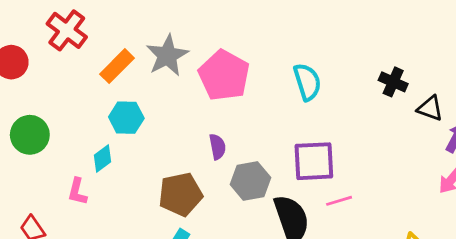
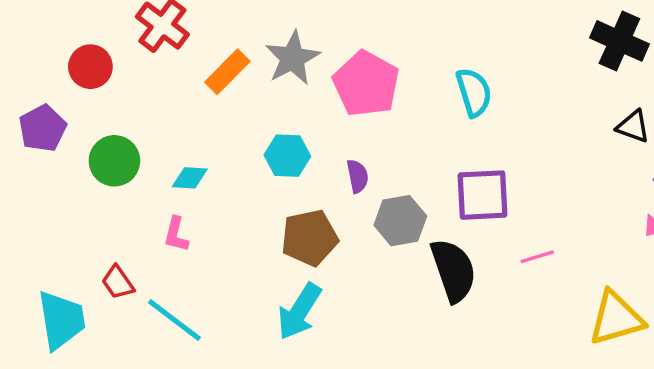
black cross: (393, 82) -> (619, 41), moved, size x1.5
cyan hexagon: (126, 118) -> (287, 156), moved
cyan diamond: (102, 159) -> (190, 178), moved, turned 40
pink line: (339, 201) -> (537, 257), moved

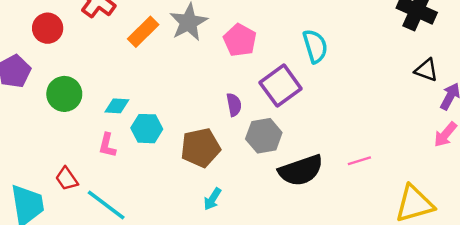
pink pentagon: (366, 84) -> (240, 40), size x0.7
cyan hexagon: (287, 156) -> (147, 129), moved
purple square: (482, 195) -> (281, 86), moved, turned -33
black semicircle: (453, 270) -> (301, 170), turned 90
cyan arrow: (299, 311) -> (212, 199), moved, size x0.6

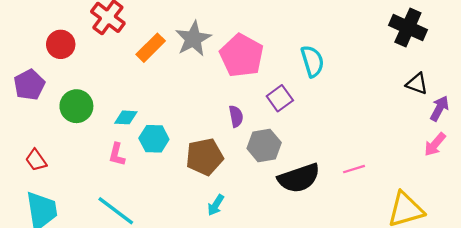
pink pentagon: (240, 40) -> (242, 56), size x1.4
purple square: (281, 86) -> (280, 98), size x0.7
red trapezoid: (67, 179) -> (36, 160), moved

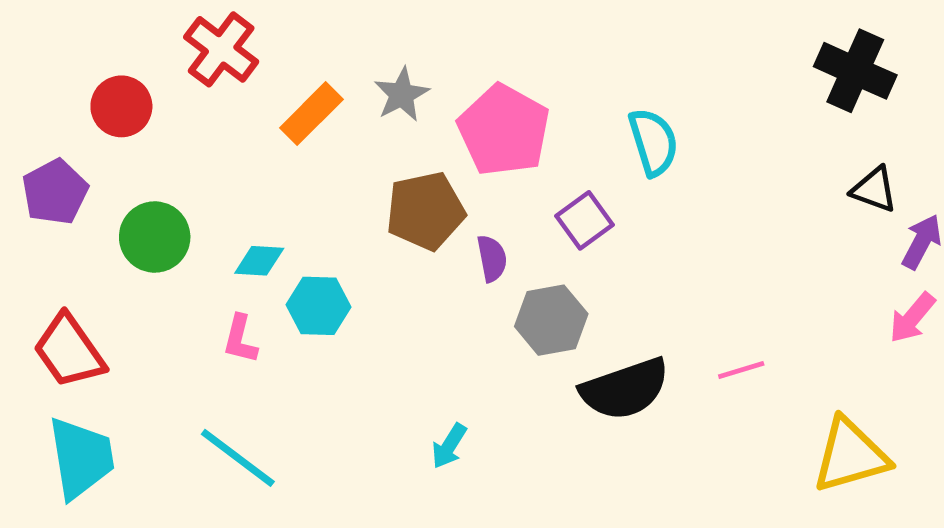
gray star: (193, 39) -> (402, 95), size x0.7
brown pentagon: (205, 157) -> (425, 211), moved
red trapezoid: (36, 160) -> (69, 351), size x1.6

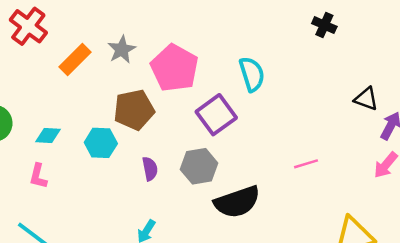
black cross: (855, 71) -> (324, 25), moved, size x0.6
purple square: (584, 220) -> (216, 115), size x1.4
purple semicircle: (492, 258) -> (150, 169), moved
cyan hexagon: (319, 306) -> (101, 143), moved
pink line: (741, 370) -> (306, 164), moved

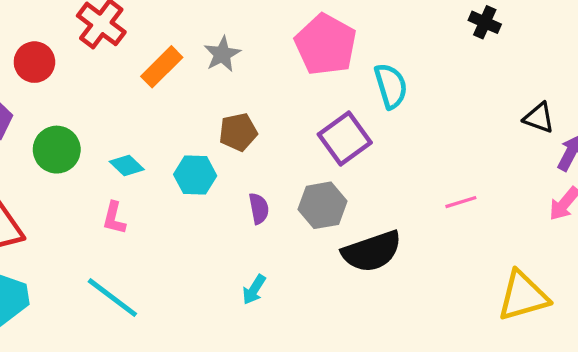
pink pentagon: (175, 68) -> (326, 45), moved
brown pentagon: (134, 110) -> (238, 132), size x0.7
cyan diamond: (48, 136) -> (127, 165), turned 40

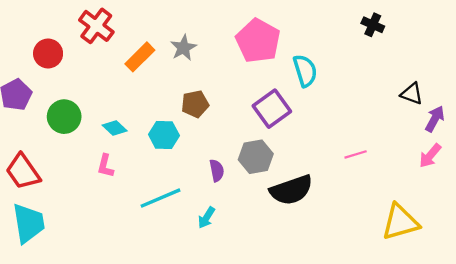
purple semicircle: (259, 208) -> (217, 171), moved
cyan line: (112, 298) -> (161, 198), moved, turned -60

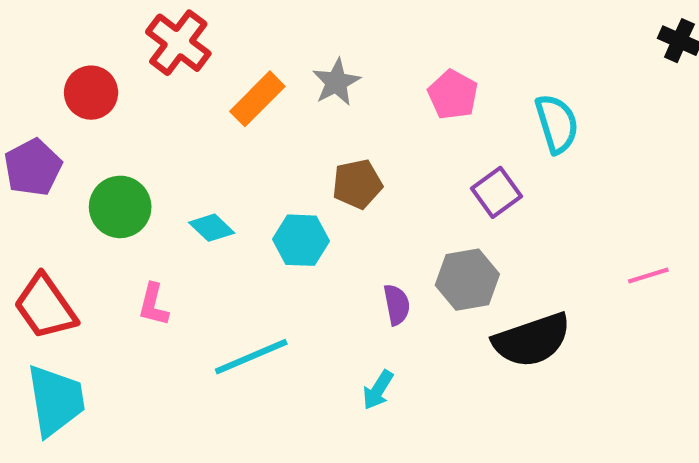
pink pentagon: (258, 41) -> (453, 95), moved, size x0.6
purple square: (272, 109) -> (496, 192), size x0.7
pink L-shape: (105, 166) -> (153, 305), moved
cyan line: (161, 198) -> (251, 357), moved

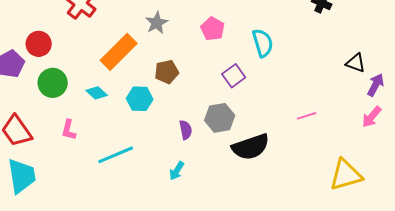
red circle: (91, 93) -> (39, 44), moved
orange rectangle: (257, 99) -> (119, 52), moved, size x1.4

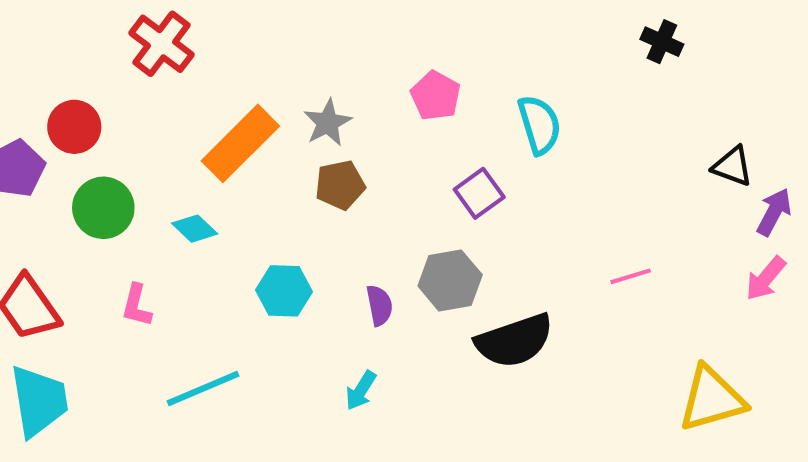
gray star: (157, 23) -> (328, 123), moved
cyan hexagon: (140, 99) -> (284, 291), moved
cyan line: (116, 155) -> (203, 388), moved

